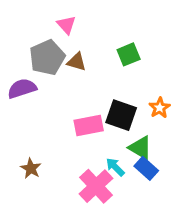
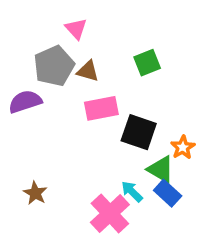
orange star: (160, 108) -> (183, 147), moved
pink rectangle: (89, 125) -> (101, 108), moved

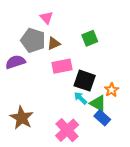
gray pentagon: (54, 66) -> (33, 40), turned -30
brown triangle: (88, 71) -> (54, 43), turned -40
cyan arrow: (132, 191) -> (80, 98), moved
brown star: (35, 193) -> (22, 118), size x1.6

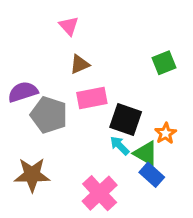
green square: (90, 38) -> (164, 63), moved
gray pentagon: (33, 40) -> (49, 115), moved
brown star: (22, 118) -> (32, 175), turned -30

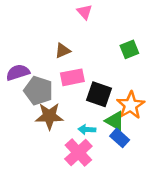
pink triangle: (69, 26) -> (84, 12), moved
orange star: (166, 133) -> (131, 105), size x1.6
cyan arrow: (120, 146) -> (87, 129), moved, turned -42
brown star: (32, 175) -> (49, 116), moved

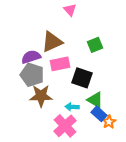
green square: (129, 49) -> (95, 45), moved
brown triangle: (63, 51) -> (52, 42), size x1.6
purple semicircle: (18, 72) -> (31, 57), moved
orange star: (131, 105) -> (109, 122), moved, size x0.6

